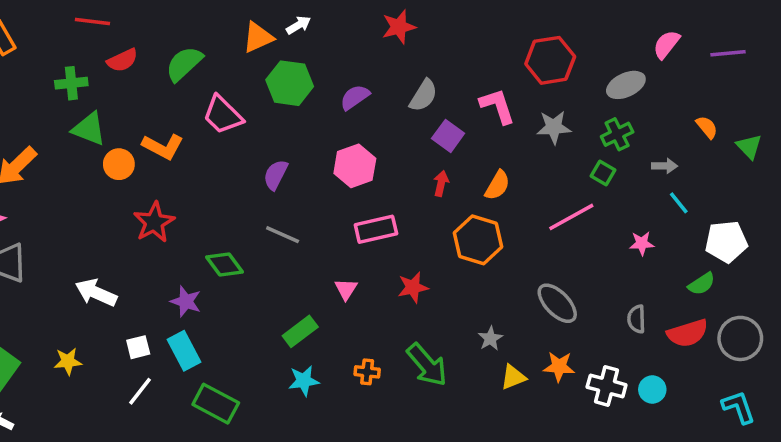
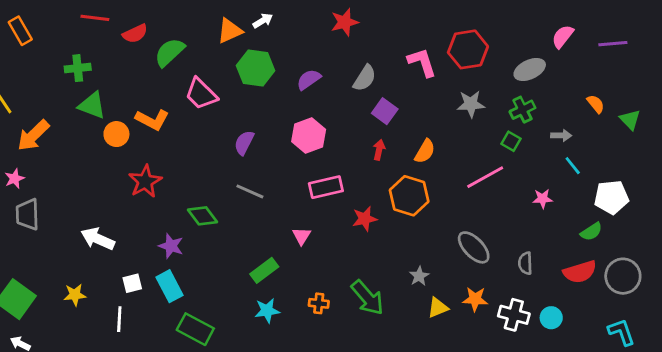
red semicircle: (122, 60) -> (135, 34), moved
pink L-shape: (497, 106) -> (422, 62), moved
red star: (413, 287) -> (365, 219), moved
gray semicircle: (636, 319) -> (525, 263), moved
white line: (140, 391) -> (119, 319), moved, turned -35

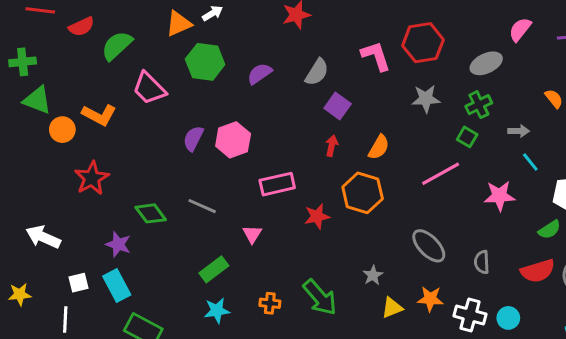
pink hexagon: (309, 135) -> (233, 140), moved
gray line: (250, 191) -> (202, 206), moved
pink star: (543, 199) -> (499, 196), size x1.5

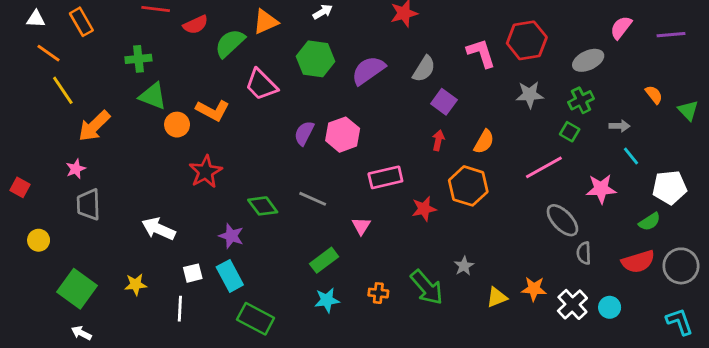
orange triangle: (179, 24) -> (266, 22), moved
purple semicircle: (260, 74) -> (368, 70), size x1.4
gray ellipse: (429, 246) -> (562, 220), moved
gray star: (373, 275) -> (464, 266), moved
white cross: (470, 315) -> (572, 304), turned 32

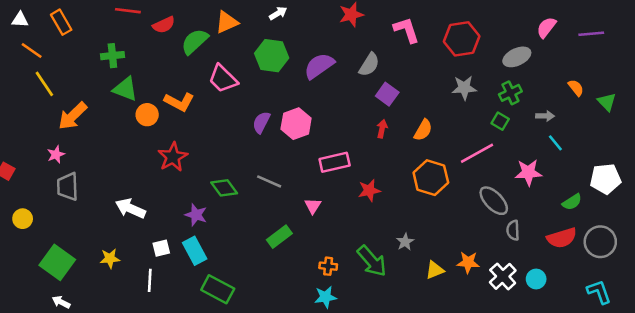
pink L-shape: (481, 53) -> (406, 30), moved
orange hexagon: (468, 186) -> (431, 178), moved
white pentagon: (670, 187) -> (605, 179), moved
cyan star: (327, 300) -> (326, 297), moved

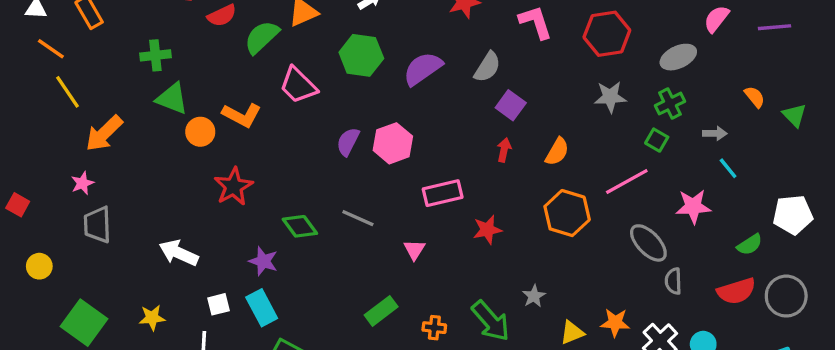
green rectangle: (279, 237) -> (381, 311), moved

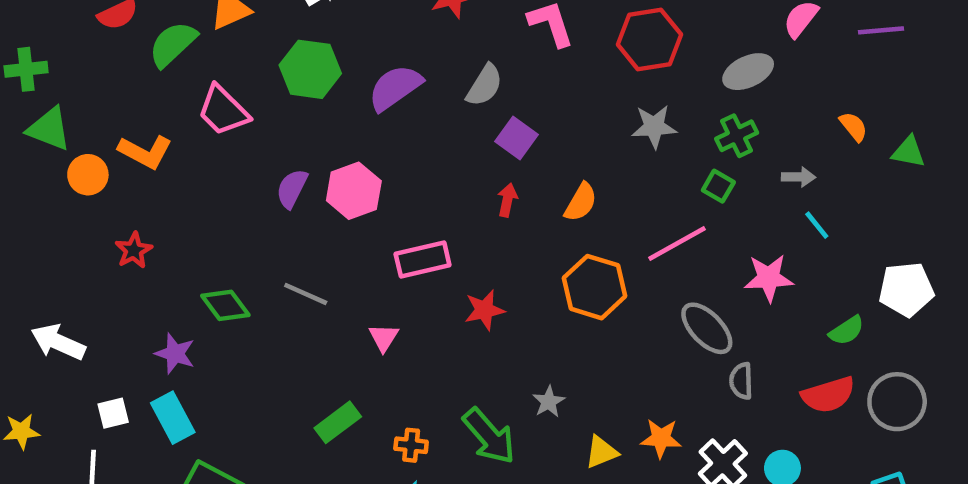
green triangle: (794, 115) -> (909, 152), turned -35
red star: (233, 187) -> (134, 250), size x0.7

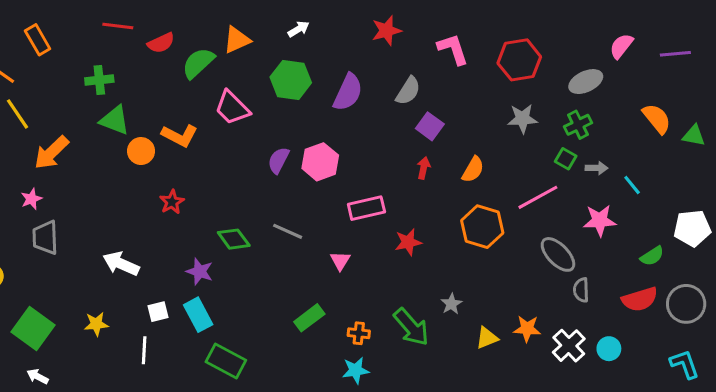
purple semicircle: (395, 88) -> (348, 92), turned 150
orange semicircle: (854, 127) -> (657, 119), size x1.5
gray arrow: (798, 177) -> (597, 168), moved

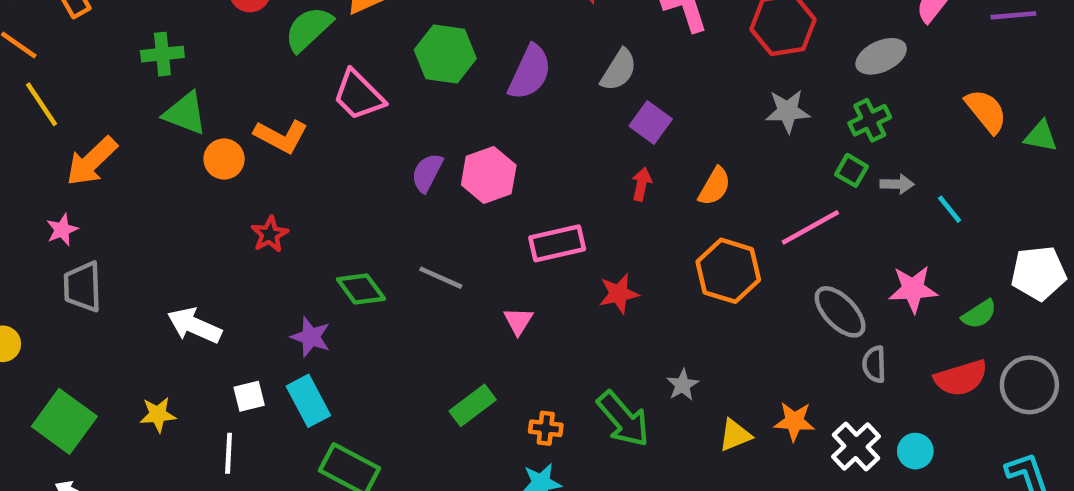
pink star: (600, 221) -> (913, 289), moved

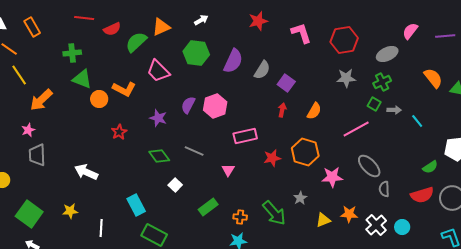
gray semicircle: (619, 70) -> (262, 70), moved
orange hexagon: (728, 271) -> (305, 152), moved
pink star: (913, 289) -> (332, 177), moved
purple star: (311, 337) -> (158, 118), moved
white square: (249, 396) -> (175, 185), moved, turned -32

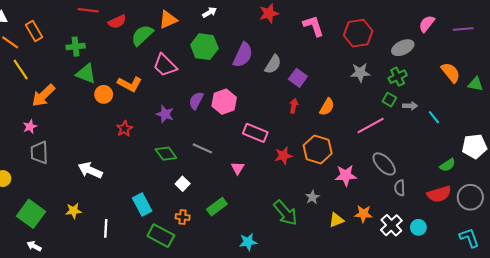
orange rectangle: (32, 27) -> (34, 31), moved
pink rectangle: (245, 136) -> (255, 133), turned 35
orange cross: (240, 217) -> (183, 217), moved

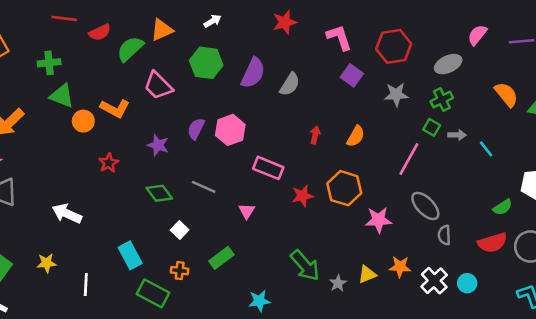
purple square: (298, 78) -> (352, 75), moved
pink line: (371, 126) -> (409, 159), turned -32
gray star: (312, 197) -> (338, 283), moved

